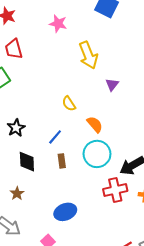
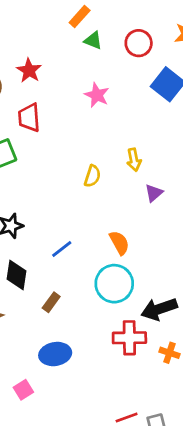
yellow arrow: (88, 55) -> (134, 160), moved, size x0.6
yellow semicircle: (69, 104) -> (92, 176), moved, turned -140
brown rectangle: (62, 161) -> (51, 302), moved, turned 32

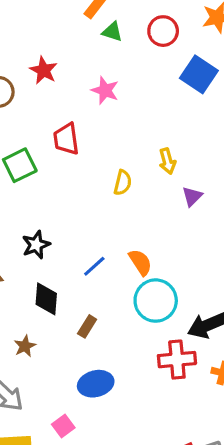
pink star: (97, 95) -> (105, 90), moved
red trapezoid: (29, 118) -> (66, 139), moved
orange semicircle: (119, 243) -> (140, 262), moved

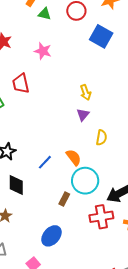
yellow semicircle: (123, 183) -> (101, 138), moved
purple triangle: (192, 196) -> (83, 115), moved
brown rectangle: (87, 326) -> (64, 199), moved
blue ellipse: (96, 384) -> (51, 236), turned -30

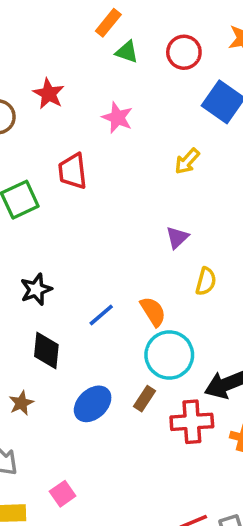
yellow arrow: (86, 92) -> (187, 161), moved, turned 56
brown rectangle: (64, 199) -> (144, 399), moved
blue ellipse: (51, 236) -> (93, 404), moved

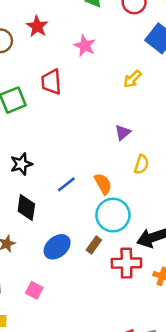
pink square: (63, 494) -> (34, 290), moved, turned -30

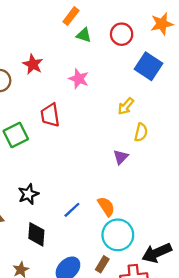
yellow semicircle: (141, 164) -> (141, 132), moved

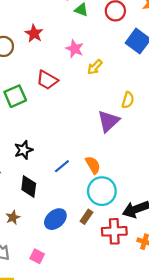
yellow arrow: (126, 106) -> (95, 67), moved
red trapezoid: (50, 115) -> (47, 80), turned -55
purple triangle: (121, 157) -> (108, 121), size x1.6

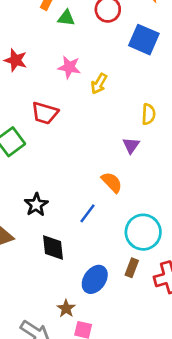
purple triangle: (108, 121) -> (131, 145), size x0.6
orange semicircle: (93, 165) -> (112, 182), moved
brown star: (13, 217) -> (66, 308), moved

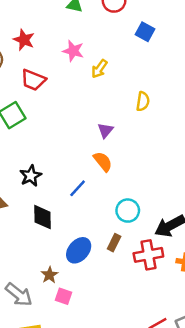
blue square: (144, 40) -> (145, 32), size x0.7
red trapezoid: (45, 113) -> (33, 80), moved
purple triangle: (131, 145) -> (105, 130), moved
cyan circle: (143, 232) -> (128, 211), size x0.7

